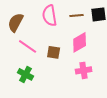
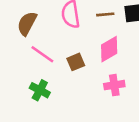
brown square: (54, 52) -> (76, 62), turned -32

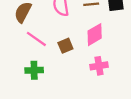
green cross: (40, 90) -> (34, 70), turned -30

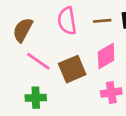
brown square: (65, 46) -> (72, 69), size x1.5

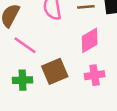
brown square: (72, 69) -> (55, 71), moved

